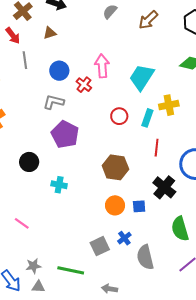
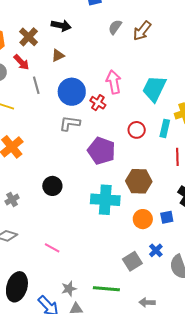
brown arrow: (148, 20) -> (142, 31), moved
blue circle: (59, 71) -> (72, 92), size x1.4
purple pentagon: (65, 134) -> (101, 151), moved
cyan cross: (59, 185) -> (105, 200), moved, size x1.8

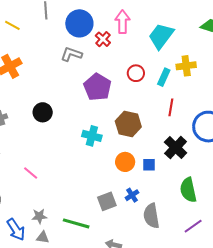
cyan cross: (105, 200) -> (92, 136), size x0.7

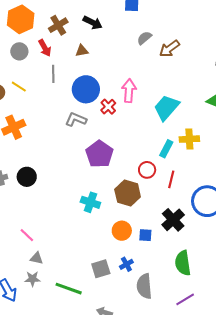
red circle: (136, 73) -> (147, 170), moved
black circle: (43, 112) -> (27, 177), moved
gray triangle: (43, 237) -> (37, 258), moved

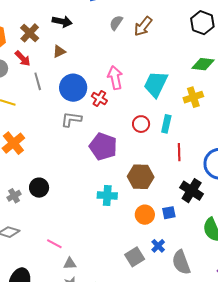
yellow cross: (189, 139) -> (193, 97), moved
red circle: (147, 170) -> (141, 124), moved

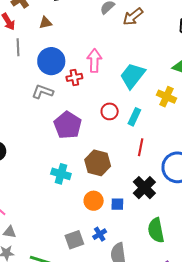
yellow cross: (193, 97) -> (166, 97), turned 30
red cross: (99, 98) -> (74, 77), turned 35

